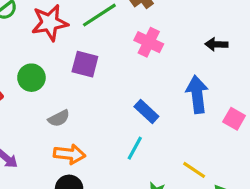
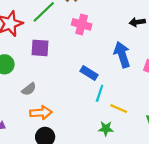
black arrow: (216, 44) -> (137, 22), moved
cyan line: (135, 148) -> (100, 93), moved
yellow line: (194, 170) -> (119, 109), moved

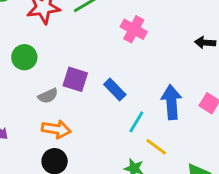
purple square: (40, 48) -> (75, 79), moved
blue arrow: (122, 55) -> (171, 102), moved
blue rectangle: (89, 73) -> (115, 89), moved

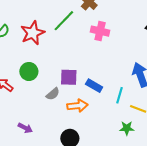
blue rectangle: (115, 89) -> (94, 86), moved
orange arrow: (56, 129) -> (77, 106), moved

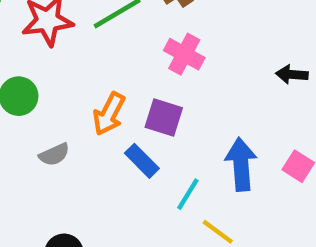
purple square: (69, 77) -> (164, 118), moved
orange arrow: (77, 106) -> (109, 114), moved, turned 108

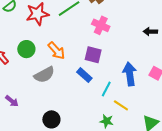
orange arrow: (109, 114) -> (56, 51), moved, turned -66
gray semicircle: (54, 154) -> (44, 75), size x1.5

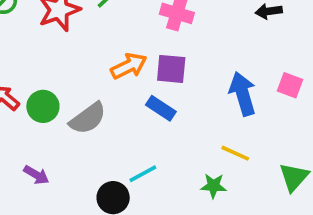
green circle: (26, 49) -> (43, 106), moved
orange arrow: (56, 51) -> (129, 66), moved, turned -66
cyan line: (106, 89) -> (143, 174), moved, turned 42

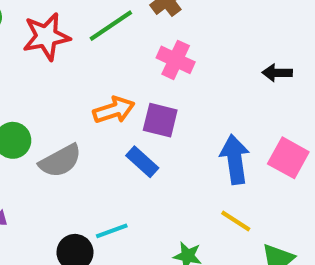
pink square: (290, 85) -> (288, 158), size x1.4
yellow line: (235, 153) -> (236, 221), moved

